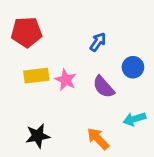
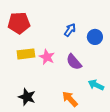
blue circle: (133, 67) -> (95, 37), moved
cyan arrow: (134, 119) -> (96, 85), turned 42
black star: (38, 136) -> (27, 97), turned 30

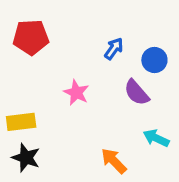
yellow rectangle: (26, 54) -> (21, 122), moved
purple semicircle: (74, 62) -> (137, 93), moved
black star: (27, 97) -> (26, 158), moved

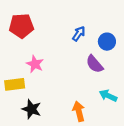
pink star: (76, 93) -> (35, 64), moved
black star: (26, 158) -> (32, 109), moved
orange arrow: (114, 161) -> (79, 111), turned 30

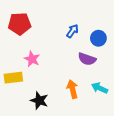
purple semicircle: (95, 64) -> (87, 59), turned -30
black star: (32, 109) -> (39, 100), moved
orange arrow: (79, 111) -> (72, 89), moved

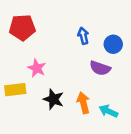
blue arrow: (72, 31) -> (83, 36), turned -48
cyan arrow: (99, 88) -> (108, 111), moved
black star: (39, 100) -> (53, 99), moved

